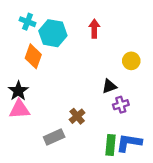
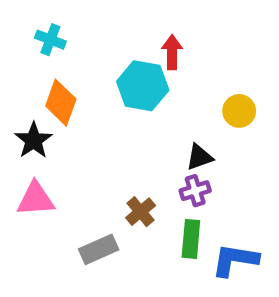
cyan hexagon: (53, 33) -> (143, 86), moved
black star: (18, 91) -> (34, 140), moved
purple cross: (121, 105) -> (195, 191), moved
green rectangle: (110, 145) -> (191, 239), moved

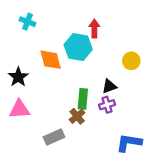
orange diamond: (61, 103) -> (51, 60), moved, turned -35
green rectangle: (191, 239) -> (83, 99), moved

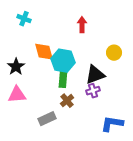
cyan hexagon: (78, 47) -> (63, 61), moved
black triangle: (109, 86) -> (95, 75), size x1.5
green rectangle: (83, 99) -> (63, 79), moved

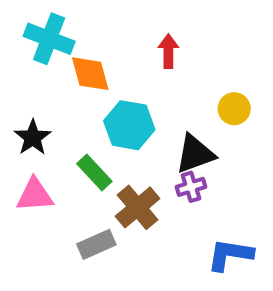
cyan cross: (24, 19) -> (49, 39), size x1.6
orange diamond: (44, 52) -> (90, 74), moved
green rectangle: (63, 79) -> (94, 172), moved, turned -48
brown cross: (67, 101) -> (138, 207), size x1.5

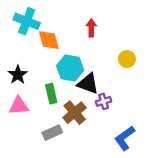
black triangle: (195, 154) -> (88, 84), moved, turned 40
green rectangle: (94, 172) -> (51, 94), turned 30
blue L-shape: (230, 255) -> (125, 138), turned -45

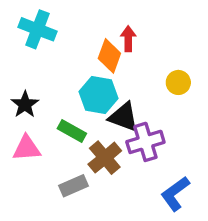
orange diamond: (49, 40) -> (109, 56), moved, turned 35
green rectangle: (51, 94) -> (72, 131), turned -48
purple cross: (104, 101) -> (145, 142), size x1.6

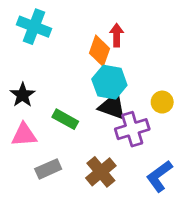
yellow circle: (178, 82) -> (162, 102), moved
cyan hexagon: (99, 95) -> (109, 82), moved
brown cross: (105, 158) -> (101, 172), moved
gray rectangle: (73, 186) -> (48, 169), moved

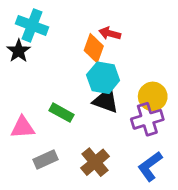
red arrow: (117, 35) -> (110, 33), turned -75
black star: (23, 95) -> (19, 51), moved
yellow circle: (162, 102) -> (153, 96), size x1.4
purple cross: (132, 129) -> (147, 119), moved

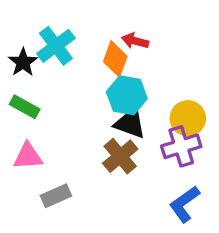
cyan cross: (32, 25) -> (56, 46), moved, turned 32
green rectangle: (62, 113) -> (25, 107), moved
brown cross: (95, 162) -> (120, 156), moved

